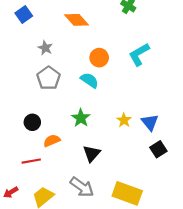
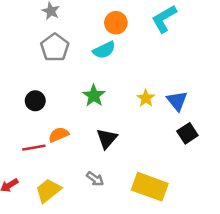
cyan semicircle: (89, 80) -> (104, 50), turned 120
orange semicircle: (52, 141) -> (59, 135), moved
gray arrow: (82, 187) -> (95, 179), size x0.6

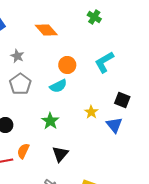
yellow star: (146, 98) -> (91, 112), moved
black square: (187, 133) -> (122, 100), moved, turned -35
orange semicircle: (59, 135) -> (23, 151), turned -42

